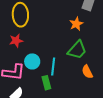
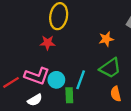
orange star: (76, 24) -> (106, 39), moved
cyan circle: (32, 61) -> (56, 80), moved

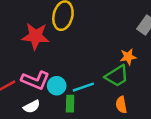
orange star: (106, 39) -> (128, 57), moved
red star: (48, 43) -> (36, 36), moved, size x1.6
cyan line: (81, 80) -> (83, 87), turned 48

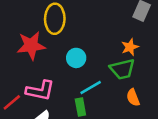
green trapezoid: (117, 76) -> (122, 69), turned 30
cyan circle: (57, 86) -> (76, 58), moved

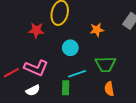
red star: (31, 46) -> (36, 30), size x0.7
orange star: (130, 47) -> (97, 30), moved

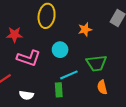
red star: (36, 30) -> (14, 35), moved
pink L-shape: (36, 68) -> (29, 58), moved
white semicircle: (33, 90) -> (26, 95), turned 40

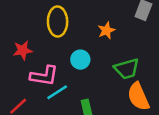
cyan line: (69, 75) -> (57, 92), moved
orange semicircle: (102, 87) -> (138, 97), size x1.6

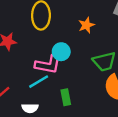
pink L-shape: (44, 76) -> (48, 64), moved

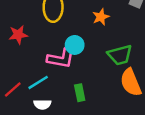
cyan line: (39, 82) -> (38, 82), moved

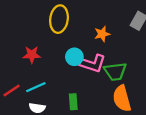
red star: (18, 35) -> (32, 55), moved
pink L-shape: (61, 58) -> (93, 63), moved

